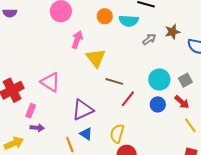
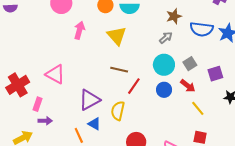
gray arrow: (149, 39) -> (166, 38), moved
yellow triangle: (96, 58) -> (117, 36), moved
yellow semicircle: (117, 134) -> (118, 111), moved

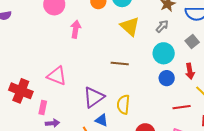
yellow triangle: (117, 36) -> (130, 26), moved
gray square: (190, 64) -> (192, 42), moved
red cross: (18, 85) -> (21, 91), turned -30
red line: (134, 86) -> (182, 107), moved, turned 54
red arrow: (188, 86) -> (190, 71), turned 49

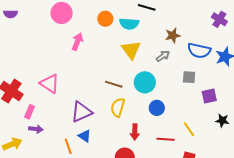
gray square: (192, 42) -> (189, 77), turned 32
cyan circle: (164, 53) -> (145, 82), moved
red arrow: (190, 71) -> (135, 132), moved
yellow semicircle: (123, 104) -> (118, 107), moved

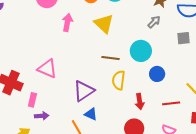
yellow triangle: (131, 50) -> (104, 24), moved

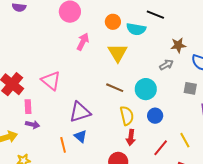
yellow semicircle: (119, 80) -> (127, 116), moved, turned 144
pink rectangle: (32, 100) -> (28, 107), turned -32
red line: (171, 103) -> (161, 148), turned -60

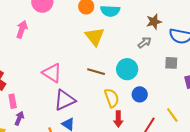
pink arrow: (83, 42) -> (22, 29), moved
pink triangle: (51, 81) -> (52, 73), moved
purple arrow: (33, 124) -> (19, 118), turned -72

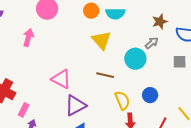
cyan circle: (127, 69) -> (135, 59), moved
pink rectangle: (13, 101) -> (24, 110), turned 40

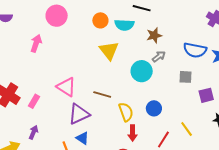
brown star: (160, 22) -> (154, 35), moved
brown line: (105, 75) -> (102, 94), moved
pink rectangle: (24, 110) -> (34, 101), moved

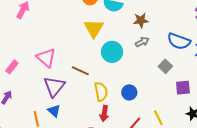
cyan circle: (142, 71) -> (112, 52), moved
gray square: (185, 77) -> (165, 66), turned 32
purple triangle: (79, 114) -> (54, 86), turned -35

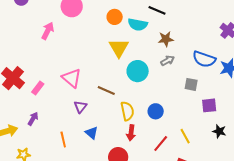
gray square: (165, 66) -> (191, 84), turned -32
purple triangle: (54, 86) -> (80, 107), size x0.6
blue triangle: (54, 111) -> (92, 133), moved

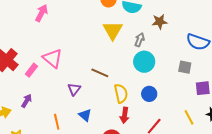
gray arrow: (167, 61) -> (140, 40), moved, turned -40
cyan circle: (138, 71) -> (144, 62), moved
pink triangle: (72, 78) -> (53, 58), moved
yellow line: (185, 136) -> (189, 117), moved

